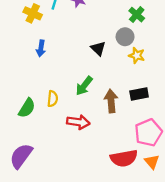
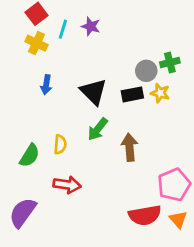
green cross: (137, 15) -> (170, 62), moved, turned 35
black triangle: (98, 48) -> (93, 92), moved, size x1.5
black rectangle: (139, 94) -> (132, 94), moved
red arrow: (78, 122) -> (67, 185), moved

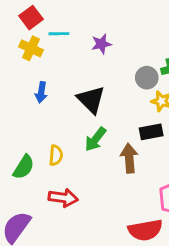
purple star: (91, 26) -> (101, 44), moved, turned -30
cyan line: (63, 29) -> (59, 34), turned 72
black rectangle: (132, 94) -> (151, 132), moved

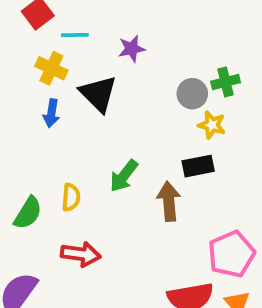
yellow cross: (31, 48) -> (51, 68), moved
black triangle: (91, 100) -> (98, 94), moved

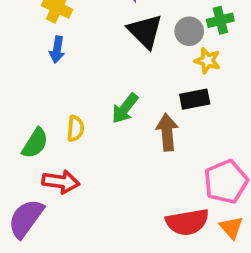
black triangle: (98, 94) -> (145, 31), moved
red arrow: (81, 254) -> (61, 182), moved

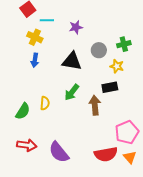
black triangle: (145, 31) -> (72, 61), moved, turned -35
gray circle: (189, 31) -> (99, 50), moved
red arrow: (61, 182) -> (27, 145), moved
purple semicircle: (26, 218) -> (59, 152), moved, turned -75

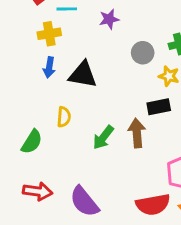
yellow cross: (35, 37) -> (49, 34), turned -35
black triangle: (72, 61) -> (83, 75), moved
green arrow: (72, 92) -> (103, 137), moved
yellow semicircle: (45, 103) -> (64, 117), moved

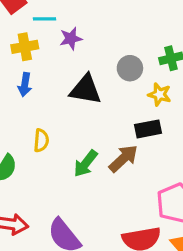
purple star: (109, 19) -> (71, 39), moved
black triangle: (83, 75) -> (86, 90), moved
brown arrow: (137, 133) -> (123, 159), turned 52

